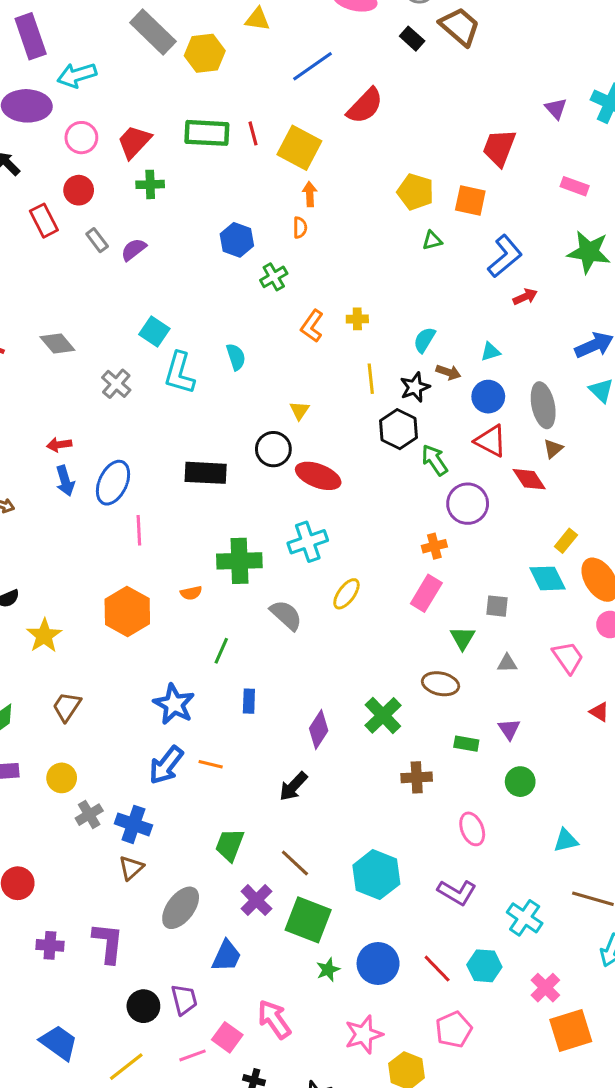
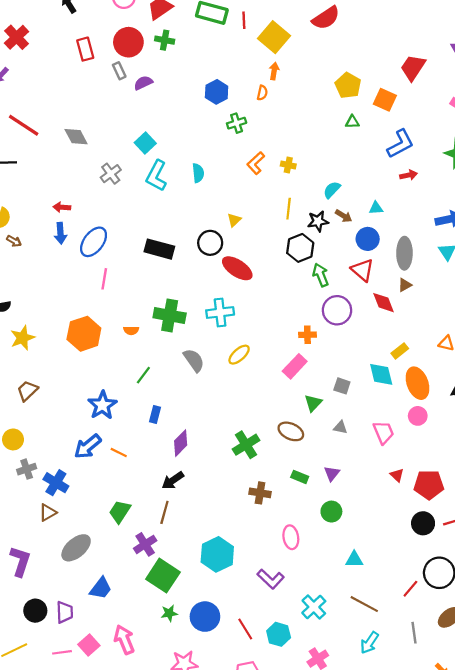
red circle: (79, 190) -> (128, 42), moved, size x1.4
purple diamond: (319, 729) -> (181, 443), moved
brown line: (295, 863) -> (164, 512), moved, turned 50
purple cross: (256, 900) -> (145, 544), moved

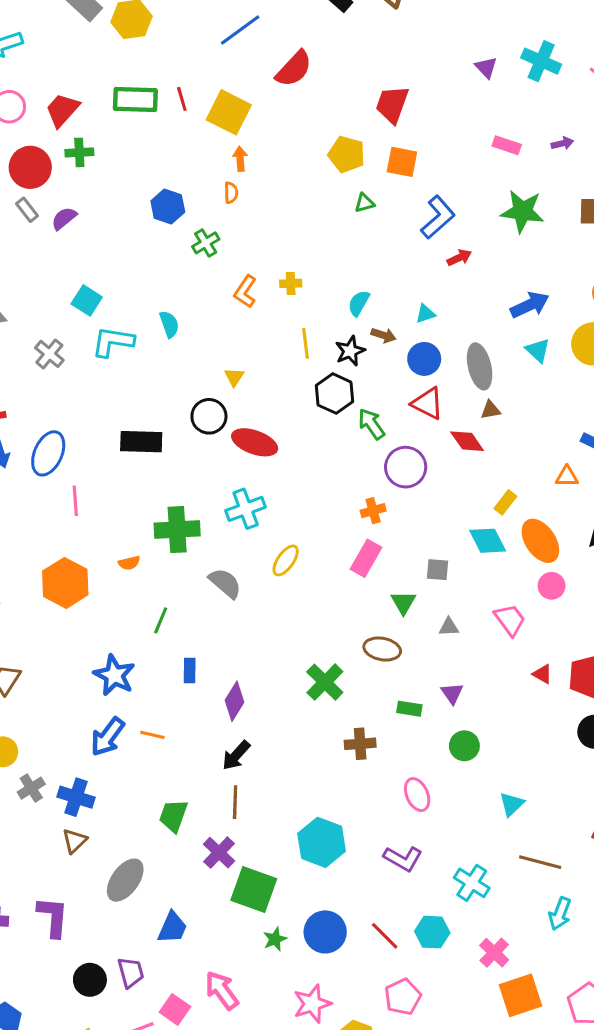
red trapezoid: (413, 67) -> (392, 104), moved
cyan L-shape: (156, 176) -> (113, 342), turned 84
brown triangle: (405, 285) -> (490, 410), turned 32
cyan triangle: (354, 559) -> (512, 804), turned -30

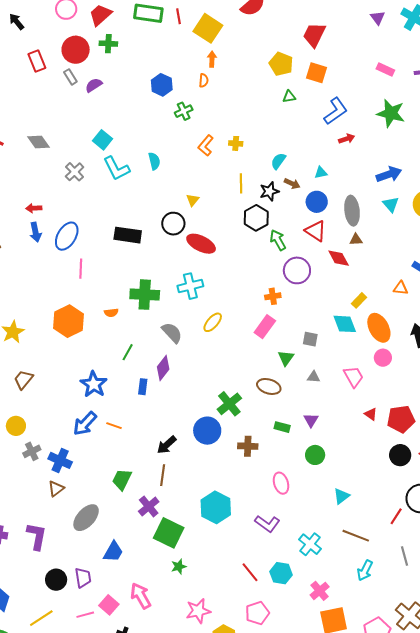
cyan L-shape: (113, 342) -> (116, 168), turned -132
purple diamond: (234, 701) -> (163, 368), moved
blue circle: (325, 932) -> (207, 431), moved

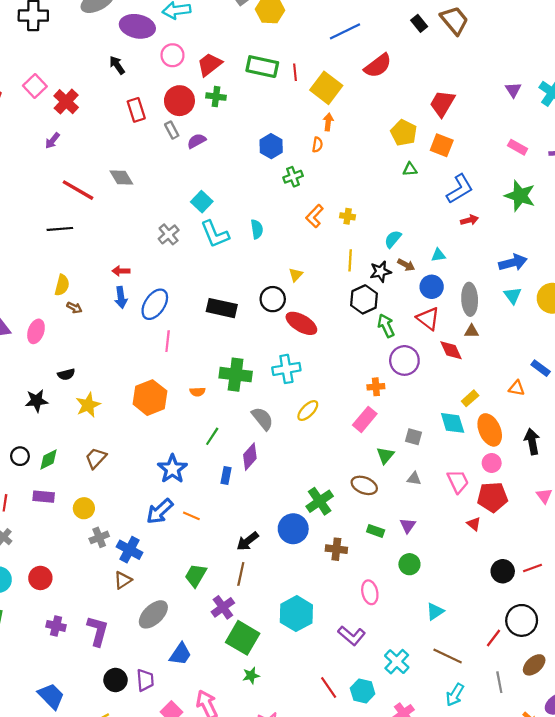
gray diamond: (39, 142) -> (121, 178), moved
red pentagon: (401, 419) -> (492, 497), moved

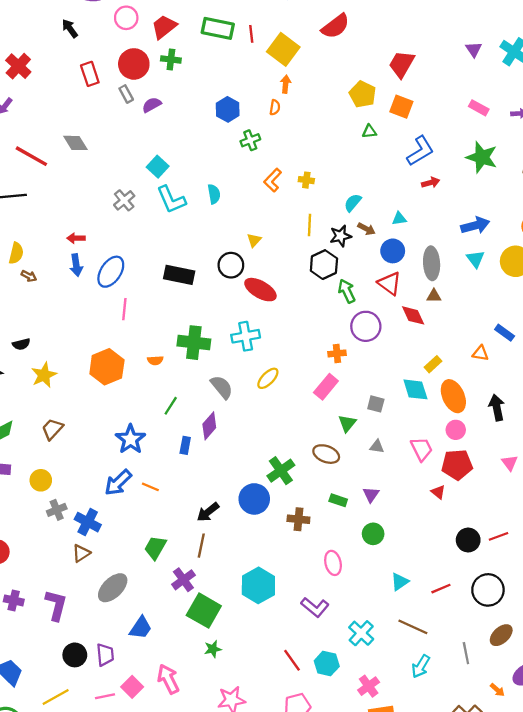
red line: (493, 638) -> (441, 589), moved, turned 30

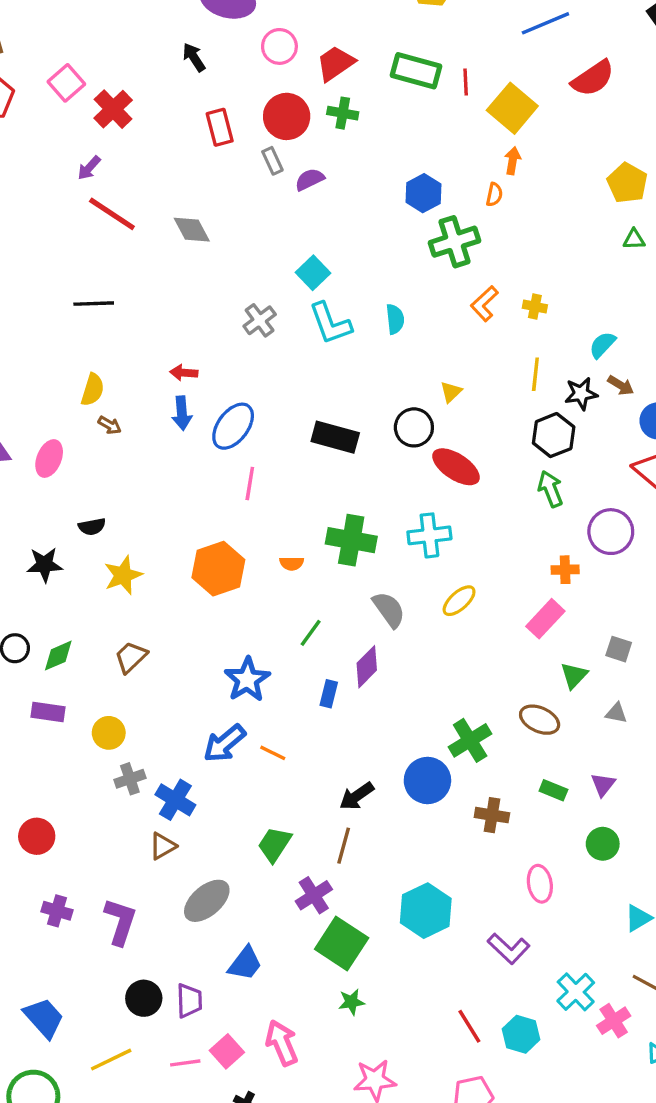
green cross: (250, 140) -> (455, 242), size x1.6
red line: (31, 156) -> (112, 214), moved
green arrow: (347, 291) -> (550, 489), moved
pink cross: (369, 686) -> (614, 1021), moved

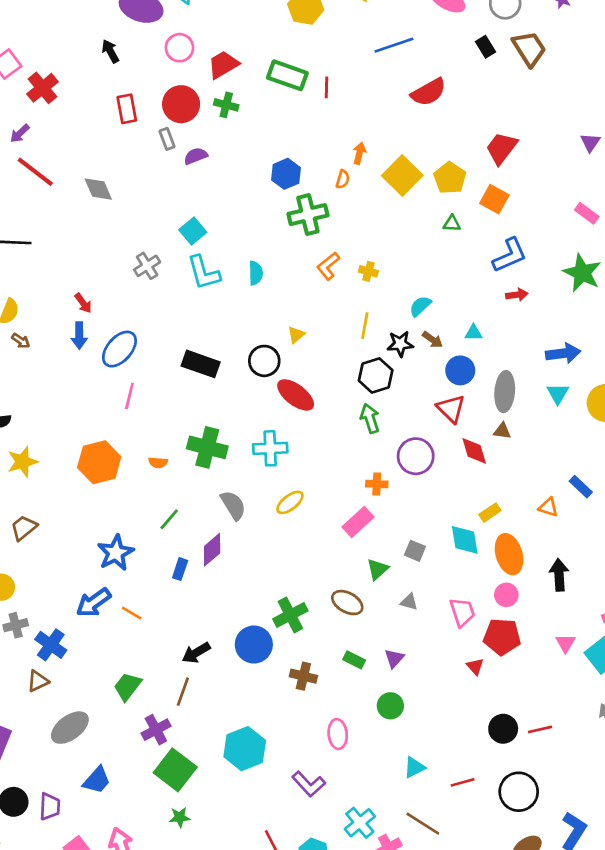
yellow square: (512, 108) -> (402, 175), moved
red arrow: (184, 373) -> (83, 303), turned -135

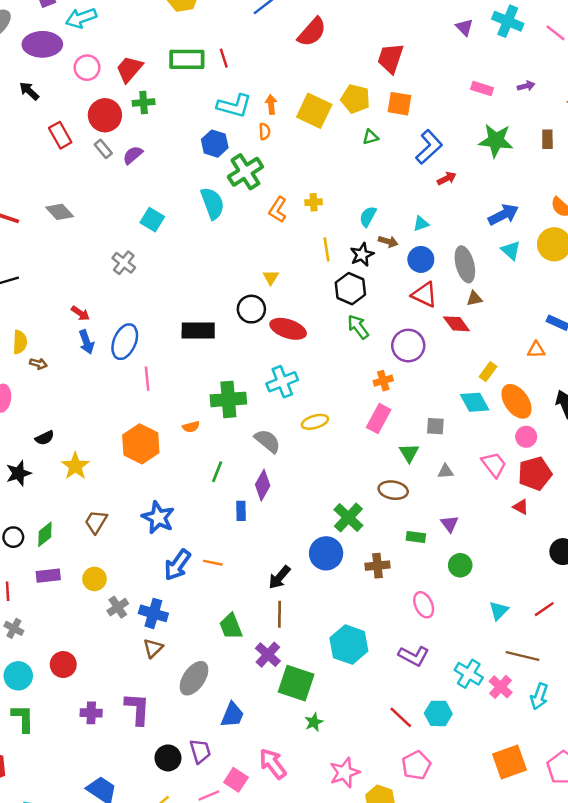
cyan L-shape: (204, 273) -> (234, 106), moved, turned -40
cyan semicircle: (256, 273) -> (212, 203), moved, size x1.5
yellow ellipse: (290, 502) -> (315, 422), turned 40
blue star: (116, 553) -> (158, 518), moved
green trapezoid: (127, 686) -> (231, 626), turned -40

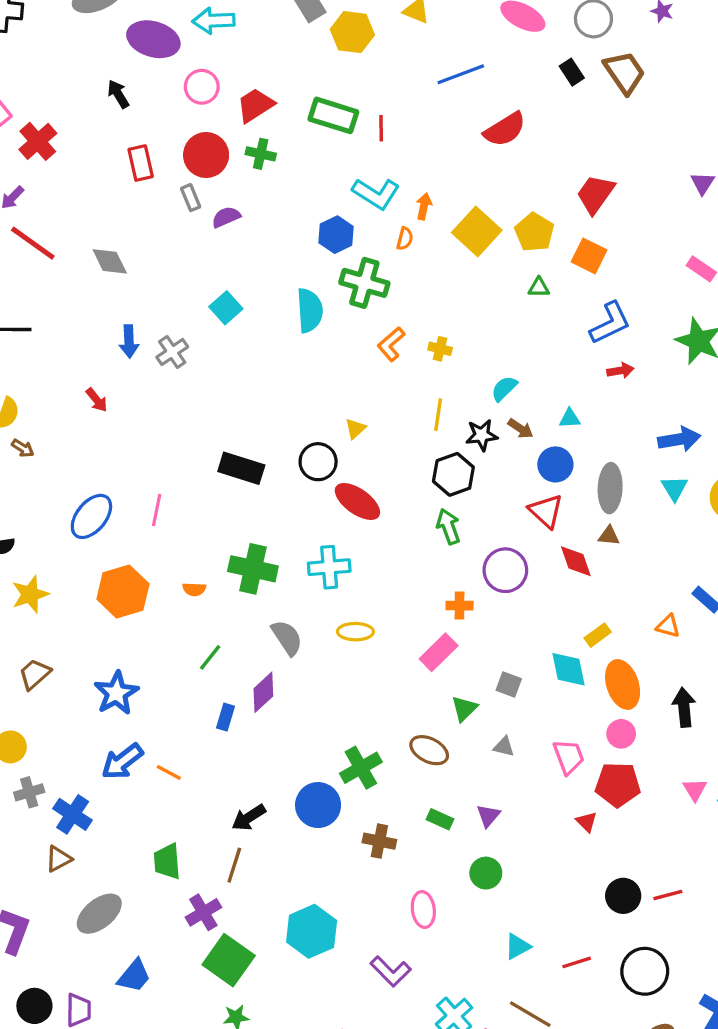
green cross: (245, 172) -> (364, 283), turned 32
blue arrow: (86, 342) -> (129, 341), moved
blue ellipse: (125, 342) -> (91, 516), moved

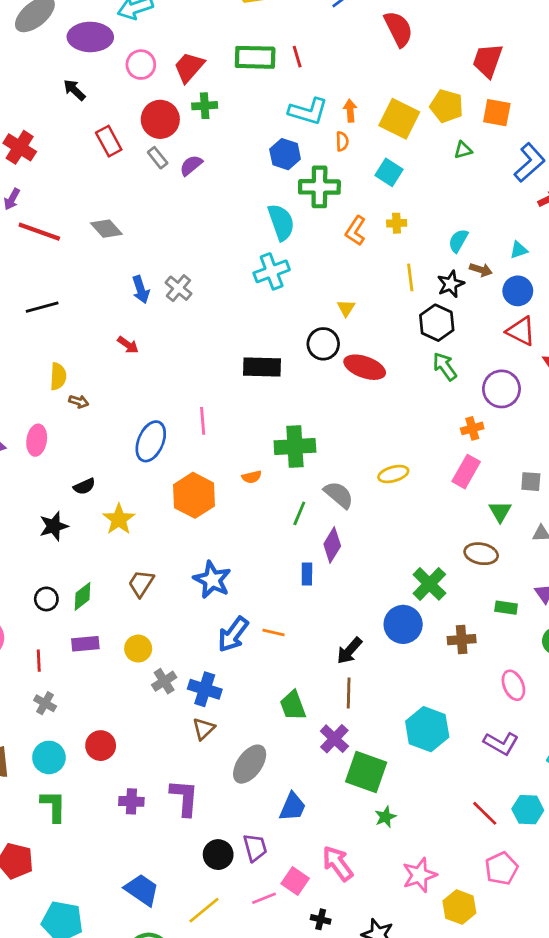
red semicircle: (505, 129) -> (398, 29), turned -69
cyan square: (226, 308) -> (389, 172), moved
cyan cross: (329, 567) -> (272, 271), moved
green line: (210, 657) -> (299, 513), moved

